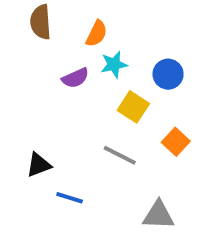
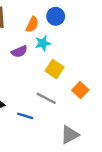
blue circle: (168, 74) -> (56, 16), moved
blue line: (70, 198) -> (25, 116), moved
gray triangle: (158, 215) -> (70, 135), turned -30

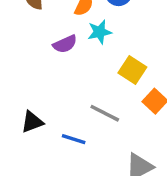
yellow square: (55, 69) -> (132, 70), moved

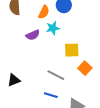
yellow square: (132, 70) -> (72, 50), turned -35
blue line: (74, 139) -> (51, 95), moved

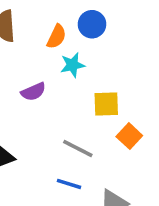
purple semicircle: (33, 35) -> (33, 92), moved

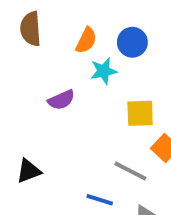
blue circle: (92, 24) -> (132, 42), moved
gray line: (78, 148) -> (130, 171), moved

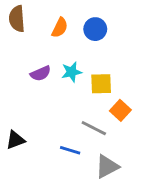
cyan star: (104, 71) -> (72, 72), moved
black triangle: (29, 171) -> (15, 140), moved

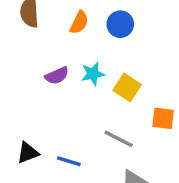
yellow square: (101, 84) -> (127, 88), turned 35
orange square: (120, 110) -> (163, 118), moved, turned -36
blue line: (70, 150) -> (69, 161), moved

